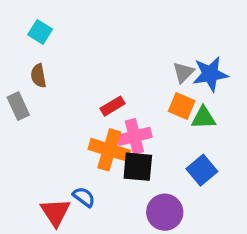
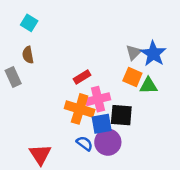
blue star: (210, 74) -> (153, 54), turned -30
black square: (138, 167) -> (121, 115), moved
blue square: (202, 170) -> (102, 124), moved, turned 30
blue semicircle: (84, 197) -> (84, 143), moved
purple circle: (165, 212) -> (108, 142), moved

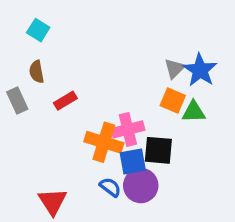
red rectangle: (82, 77) -> (65, 101), moved

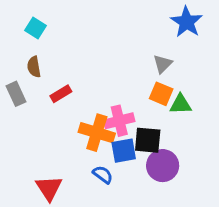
blue star: (200, 70) -> (187, 22), moved
purple circle: (141, 186) -> (163, 166), moved

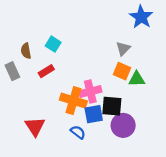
cyan square: (35, 28) -> (53, 44), moved
red triangle: (49, 188) -> (35, 127), moved

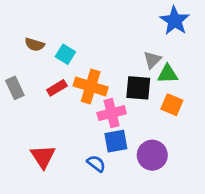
brown semicircle: (26, 51) -> (35, 44), moved, turned -63
orange square: (122, 71) -> (172, 105), moved
green triangle: (137, 79) -> (168, 74), moved
orange cross: (73, 101) -> (91, 86), moved
black square: (112, 106) -> (138, 88), moved

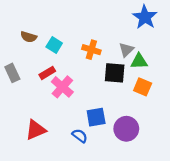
orange cross: (91, 86) -> (91, 50), moved, size x0.7
pink cross: (112, 113) -> (62, 87), moved, turned -35
red triangle: (43, 157) -> (36, 130), turned 40

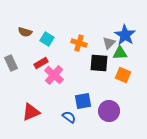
blue star: (145, 17) -> (125, 35), moved

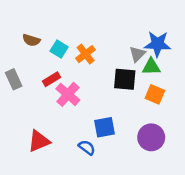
blue star: (125, 35) -> (157, 44), turned -30
orange cross: (79, 43) -> (86, 54), moved, turned 35
purple circle: (109, 111) -> (151, 137), moved

